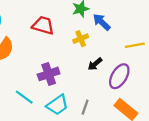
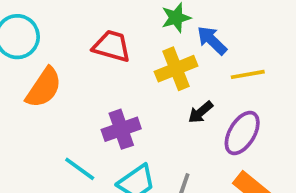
yellow cross: (81, 39) -> (176, 69), size x1.5
yellow line: (135, 45) -> (248, 74), moved

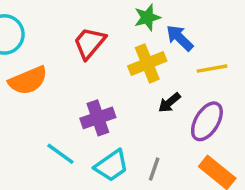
red trapezoid: (112, 46) -> (89, 43), turned -66
orange semicircle: (44, 88) -> (28, 80), turned 33

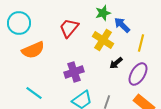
yellow cross: (147, 63) -> (103, 40), turned -35
yellow line: (212, 69) -> (141, 43), turned -66
cyan line: (60, 154) -> (34, 93), moved

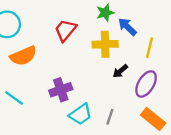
yellow cross: (103, 40) -> (105, 44), turned -35
purple cross: (74, 72) -> (61, 90), moved
cyan line: (34, 93) -> (14, 98), moved

